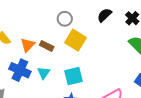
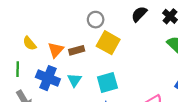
brown rectangle: (47, 46) -> (77, 50), turned -40

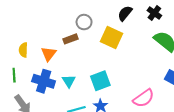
yellow semicircle: (30, 43) -> (23, 50), turned 48
yellow square: (108, 43) -> (111, 38), moved
brown rectangle: (77, 50) -> (71, 39), moved

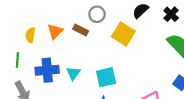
brown rectangle: (71, 39) -> (81, 30), turned 40
orange triangle: (49, 54) -> (55, 31), moved
blue cross: (44, 81) -> (47, 70), turned -30

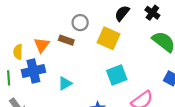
blue cross: (47, 70) -> (33, 71), moved
cyan triangle: (73, 73) -> (65, 83), turned 32
cyan square: (106, 77) -> (117, 75), moved

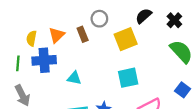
yellow square: (108, 38) -> (126, 39), turned 35
brown rectangle: (66, 40) -> (83, 34), turned 40
cyan triangle: (65, 83) -> (74, 78), turned 32

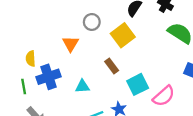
brown rectangle: (83, 34) -> (112, 66), moved
orange triangle: (57, 35) -> (71, 44), moved
cyan square: (128, 78) -> (138, 84), moved

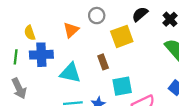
yellow semicircle: (31, 59) -> (30, 33), turned -32
cyan triangle: (82, 86) -> (70, 73), size x1.5

